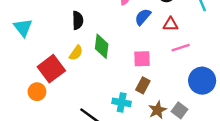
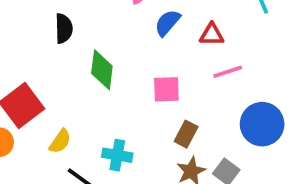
yellow semicircle: (76, 53) -> (60, 141), moved
brown rectangle: (143, 85) -> (186, 134), moved
cyan cross: (122, 102) -> (117, 155), moved

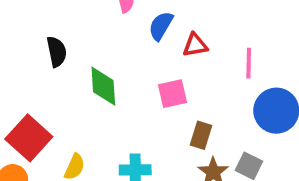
red triangle: (212, 35) -> (195, 45), moved
pink line: (228, 72) -> (249, 63), moved, turned -60

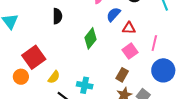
green diamond: (103, 86) -> (90, 38), moved, turned 30
pink square: (172, 94) -> (130, 51), moved, turned -35

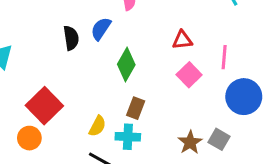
blue semicircle: (113, 14) -> (101, 29), moved
brown rectangle: (122, 75) -> (136, 108), moved
yellow semicircle: (54, 77) -> (97, 126), moved

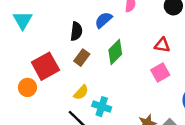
black semicircle: (71, 38) -> (76, 31), moved
brown rectangle: (136, 108) -> (82, 58), moved

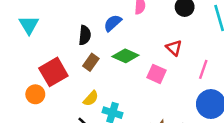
red triangle: (162, 45) -> (174, 48), turned 35
green diamond: (115, 52) -> (125, 56), turned 70
pink square: (160, 72) -> (157, 74), moved, turned -36

